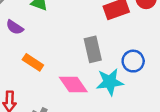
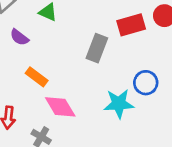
gray rectangle: (93, 49) -> (97, 48), moved, turned 30
pink diamond: (73, 85) -> (60, 107), moved

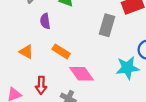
purple semicircle: (19, 37) -> (45, 21), turned 48

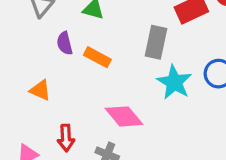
orange rectangle: (61, 51) -> (97, 57), moved
cyan star: (128, 68) -> (174, 82), moved, turned -30

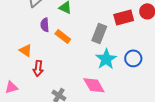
pink diamond: (124, 116) -> (94, 85), moved
red arrow: (66, 138) -> (38, 69), moved

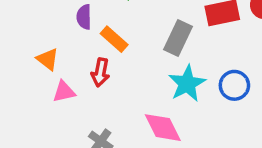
red arrow: (38, 69) -> (100, 72), moved
pink triangle: (11, 87) -> (64, 92), moved

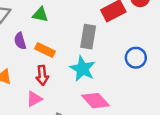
cyan star: (187, 84) -> (82, 69), moved
pink triangle: (64, 92) -> (34, 99), moved

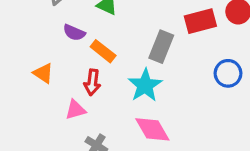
purple semicircle: (20, 41) -> (74, 33), turned -63
blue circle: (136, 58) -> (228, 73), moved

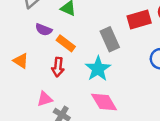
gray rectangle: (161, 47) -> (110, 39), turned -45
pink triangle: (75, 110) -> (45, 99), moved

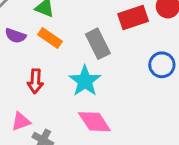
orange rectangle: (66, 43) -> (50, 38), moved

